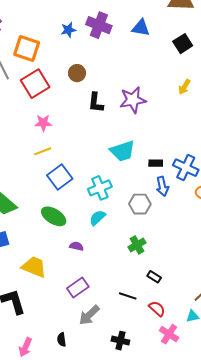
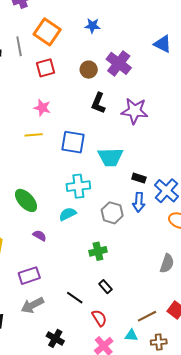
purple cross: (99, 25) -> (119, 63), moved
red square: (35, 84) -> (45, 68), size x0.7
blue square: (60, 177) -> (73, 142), moved, turned 30

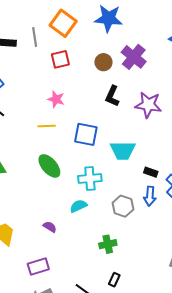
blue star: (92, 26) -> (108, 18), size x1.8
green ellipse: (26, 200) -> (49, 166), moved
black rectangle: (105, 287) -> (114, 280), turned 64

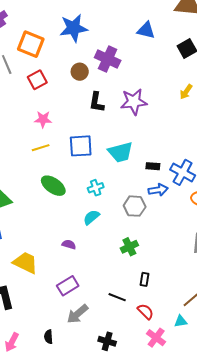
cyan cross: (90, 179) -> (96, 188), size x0.7
blue arrow: (150, 196) -> (158, 190), turned -90

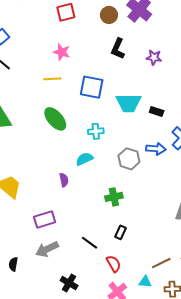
purple star: (134, 102) -> (154, 57), size x0.6
black rectangle: (153, 166) -> (157, 111), moved
purple semicircle: (69, 244) -> (64, 180), moved, turned 48

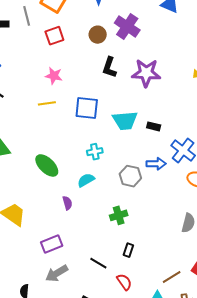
purple star: (154, 57) -> (146, 73), size x1.8
green ellipse: (55, 119) -> (47, 165), moved

